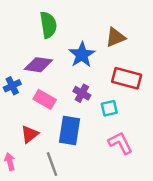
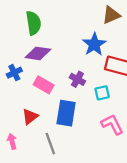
green semicircle: (48, 25) -> (33, 23), moved
brown triangle: (115, 37) -> (111, 15), moved
blue star: (82, 55) -> (94, 44), moved

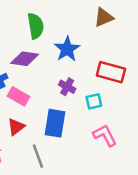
green semicircle: (33, 23) -> (36, 26), moved
blue star: (94, 44) -> (67, 49), moved
pink rectangle: (44, 85) -> (19, 96), moved

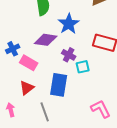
purple diamond: (25, 59) -> (46, 40), moved
cyan square: (94, 101) -> (83, 67), moved
pink L-shape: (105, 135) -> (101, 109), moved

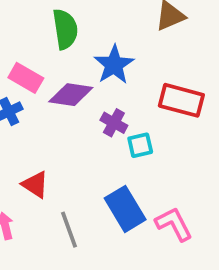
pink rectangle: (29, 63) -> (26, 78), moved
blue rectangle: (59, 85) -> (125, 209), moved, turned -40
red triangle: (27, 88) -> (35, 185), turned -49

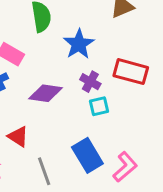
purple diamond: (71, 95) -> (46, 93), moved
purple cross: (114, 123) -> (90, 82), moved
pink L-shape: (174, 224) -> (125, 167), turned 76

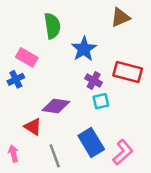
purple diamond: (46, 93) -> (56, 106), moved

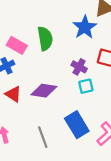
green semicircle: (52, 26) -> (45, 39), moved
blue star: (84, 49) -> (85, 27), moved
red triangle: (33, 127) -> (13, 94), moved

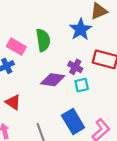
purple diamond: (44, 91) -> (53, 80), moved
red triangle: (13, 94) -> (13, 102), moved

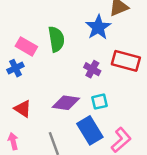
purple diamond: (53, 80) -> (66, 103), moved
cyan square: (82, 85) -> (99, 102), moved

